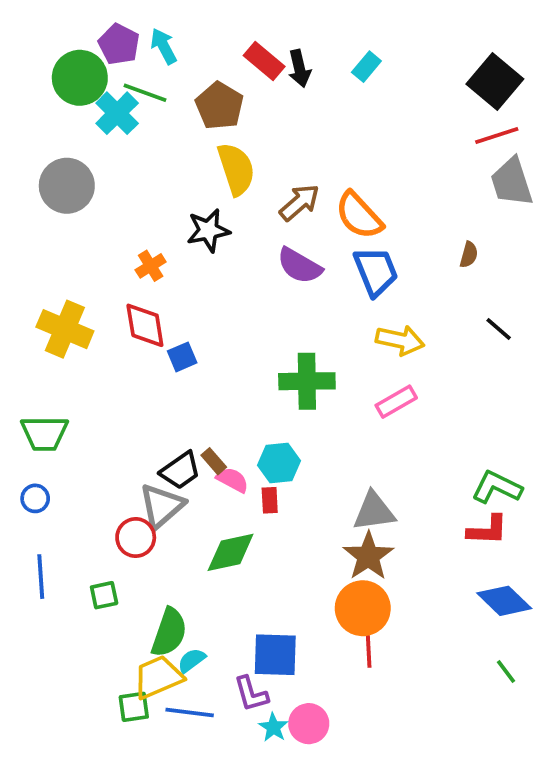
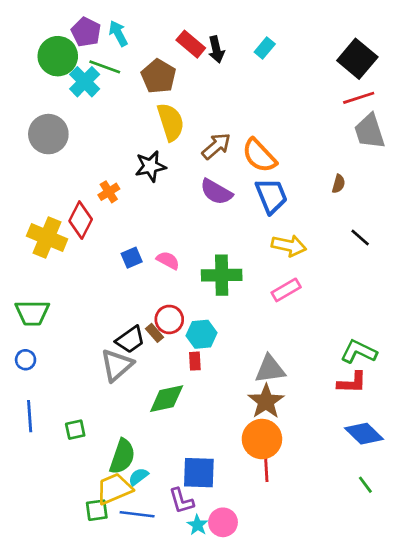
red diamond: (145, 325) -> (81, 220), moved, turned 36
pink semicircle: (232, 480) -> (168, 260), moved
red circle: (136, 538) -> (169, 319), moved

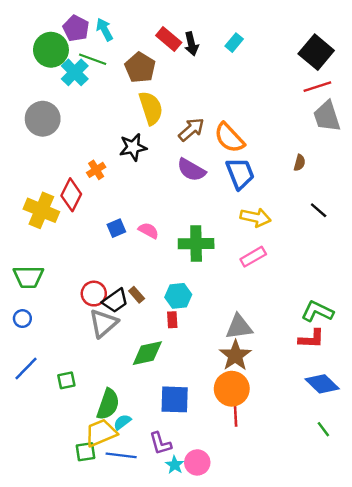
red circle: (169, 319) -> (94, 294), moved
blue line: (30, 416) -> (26, 368), turned 48
blue square: (199, 473) -> (175, 399), moved

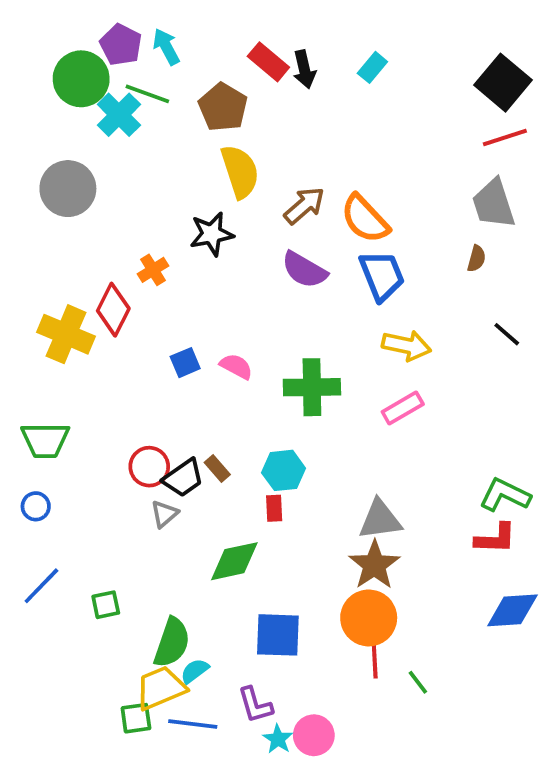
gray trapezoid: (327, 116) -> (494, 204), moved
gray triangle: (103, 323) -> (164, 514), size x0.6
blue diamond: (322, 384) -> (512, 610), turned -48
green line: (323, 429) -> (418, 682), moved

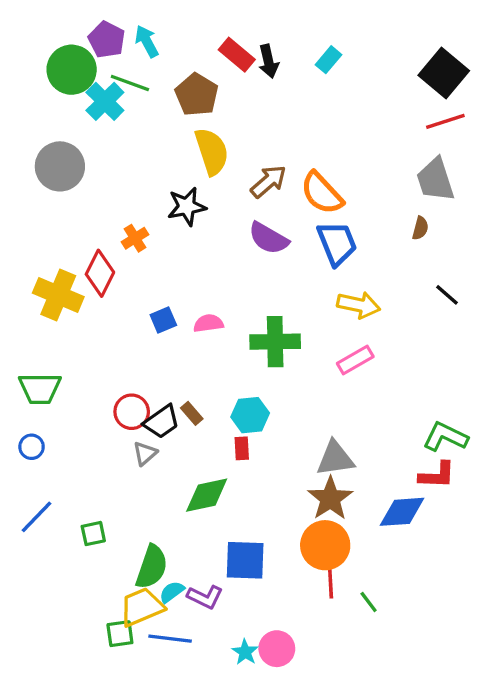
pink semicircle: (236, 366) -> (208, 323), turned -36
blue diamond: (512, 610) -> (402, 512), moved
purple L-shape: (255, 705) -> (205, 597), moved, turned -48

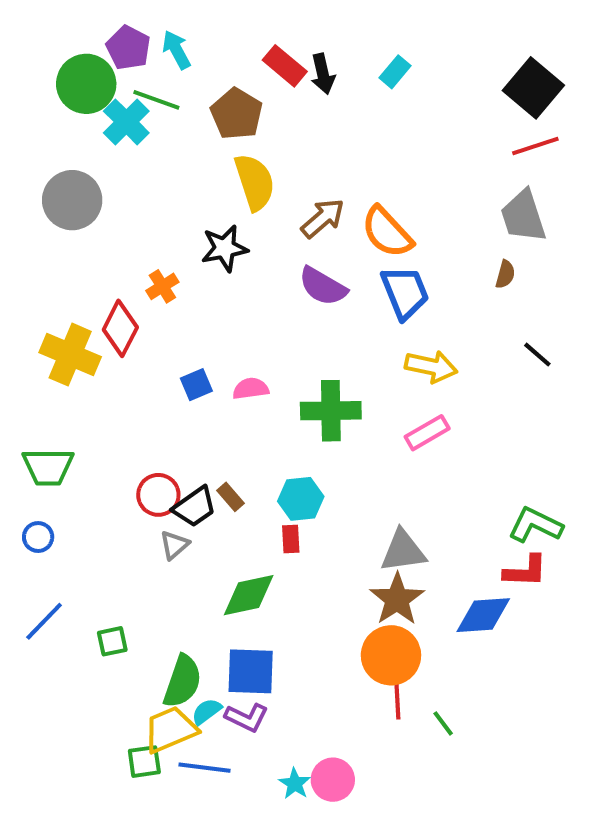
blue square: (245, 560) -> (251, 671), moved

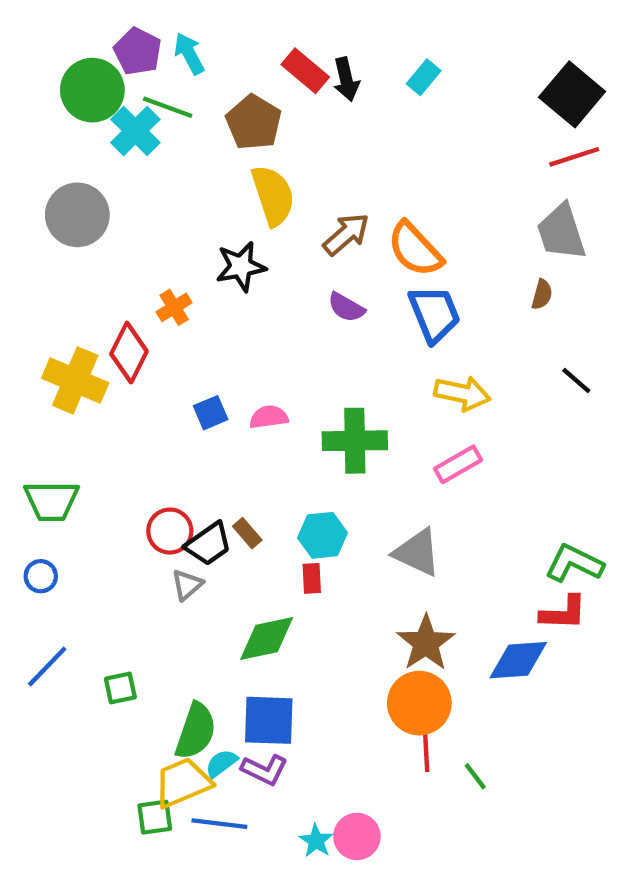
purple semicircle: (323, 286) -> (346, 307), size x0.7
gray triangle: (403, 551) -> (417, 553), moved, turned 33

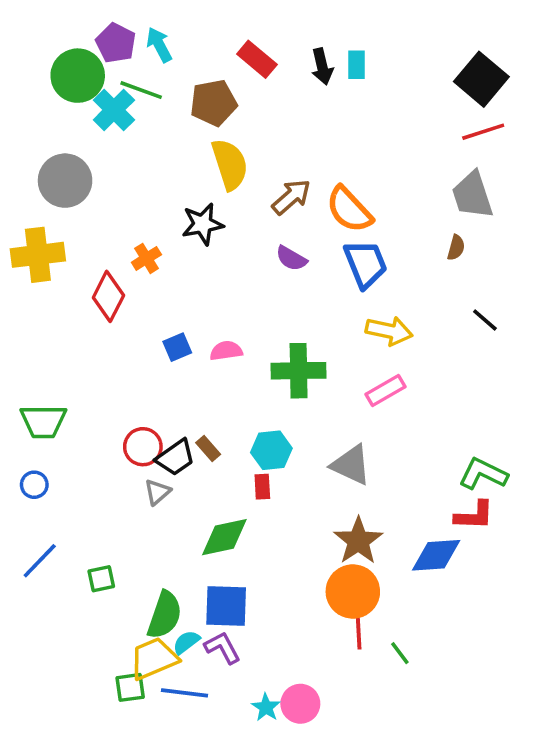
cyan rectangle: (424, 77) -> (356, 65), turned -40
black arrow: (346, 79) -> (322, 67), moved
brown pentagon: (254, 122) -> (213, 103), turned 30
yellow cross: (75, 380) -> (38, 255), moved, turned -30
purple L-shape: (264, 770) -> (223, 648), turned -144

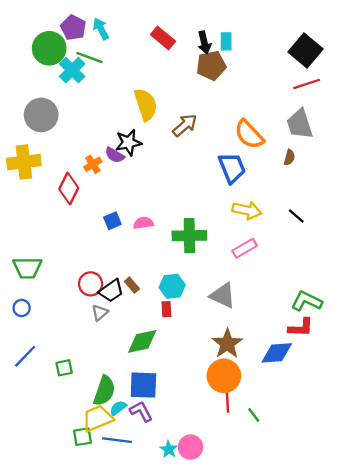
brown pentagon: (213, 103) -> (211, 66), moved
orange semicircle: (349, 210) -> (249, 134), moved
purple semicircle: (291, 258) -> (115, 155), moved
black line: (485, 320) -> (296, 216), moved

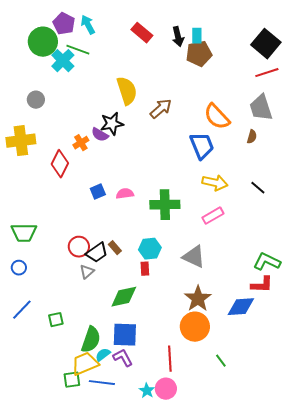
brown pentagon: (211, 66) -> (199, 54), moved
gray circle: (41, 115) -> (36, 100), size x0.6
red line: (227, 398) -> (170, 359), moved

